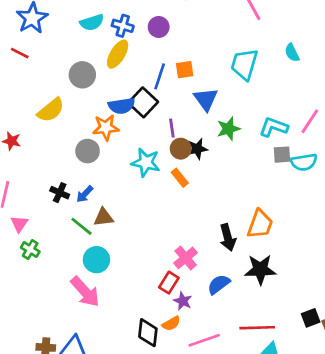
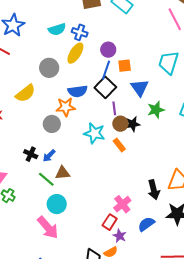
purple circle: (159, 27) -> (108, 50), moved
black square: (143, 102) -> (105, 87), moved

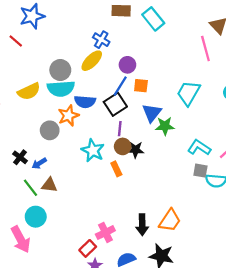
cyan semicircle: (57, 29) -> (61, 89), moved, size x1.4
orange star: (66, 107) -> (68, 116), turned -30
green star: (156, 110) -> (165, 126), moved

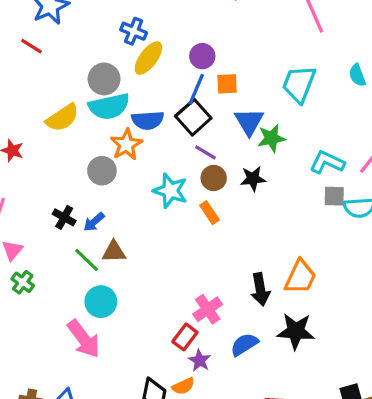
blue cross: (101, 40) -> (134, 31), moved
purple line: (120, 129) -> (205, 152), turned -56
black star: (135, 150) -> (253, 179), moved

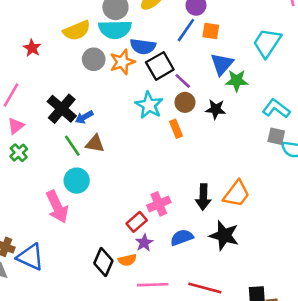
black square: (193, 117) -> (160, 66), moved
gray circle: (102, 171) -> (94, 59), moved
black cross: (64, 217) -> (62, 109), size x1.6

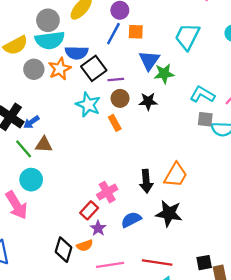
purple line: (183, 81) -> (116, 79), turned -42

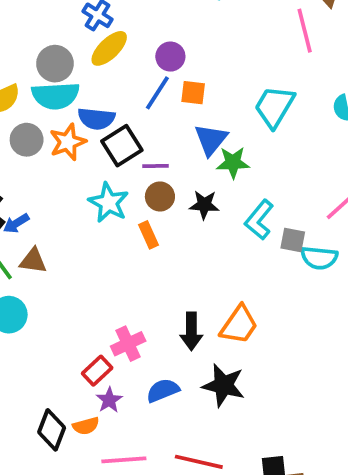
cyan L-shape: (202, 95) -> (259, 220), moved, turned -85

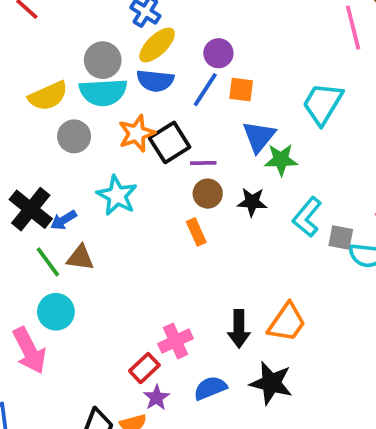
blue semicircle: (96, 119) -> (155, 81), moved
orange star: (68, 142) -> (137, 133), moved
cyan star: (109, 203) -> (117, 195), moved

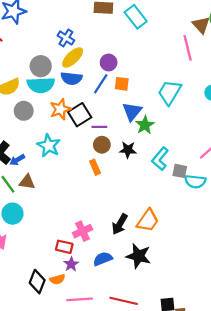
green star: (281, 160) -> (145, 125), turned -30
black arrow: (239, 329) -> (120, 224), turned 30
red rectangle: (144, 368) -> (64, 247), turned 56

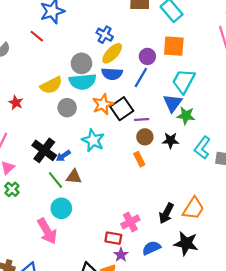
orange square: (122, 84) -> (174, 46), moved, size x1.5
cyan trapezoid: (169, 92) -> (184, 81), moved
green star: (145, 125) -> (186, 116), turned -30

